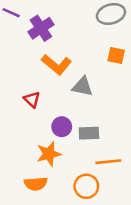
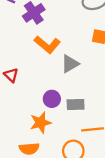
gray triangle: (82, 87) -> (70, 64), turned -42
red triangle: (32, 99) -> (11, 75), moved

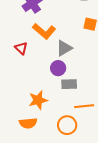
red triangle: (11, 75) -> (21, 48), moved
purple circle: (52, 99) -> (58, 68), moved

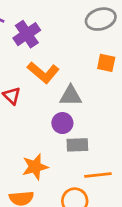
gray triangle: (64, 48) -> (71, 96), turned 30

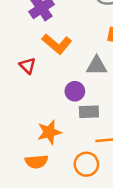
gray triangle: (71, 96) -> (97, 66), moved

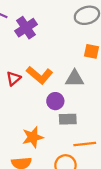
orange L-shape: (57, 44) -> (40, 75), moved
red triangle: (28, 66) -> (14, 78), turned 35

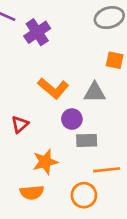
red triangle: (14, 78) -> (20, 124), moved

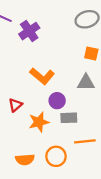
gray triangle: (95, 92) -> (86, 82), moved
orange star: (45, 162) -> (39, 122), moved
orange circle: (84, 195) -> (56, 156), moved

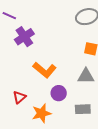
purple cross: (29, 31) -> (24, 37), moved
gray rectangle: (69, 118) -> (83, 109), moved

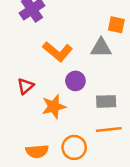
gray triangle: (86, 76) -> (101, 48), moved

